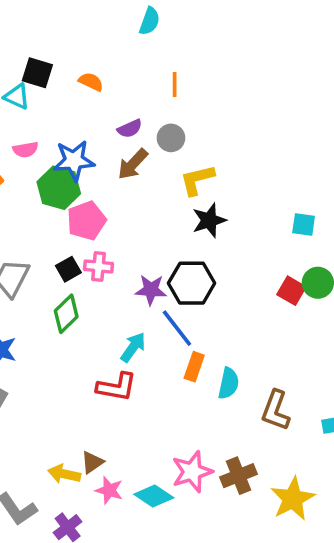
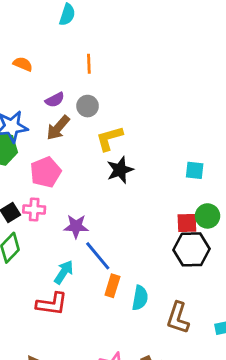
pink pentagon: (86, 221) -> (46, 172), moved
black hexagon: (192, 283) -> (192, 249), moved
red square: (291, 291) -> (187, 223), turned -30

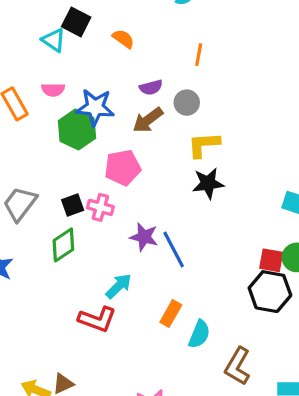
blue line: (98, 256) -> (174, 249), moved

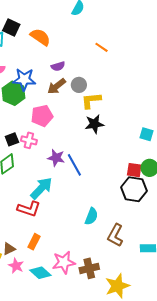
orange semicircle: (123, 39) -> (40, 37), size x1.5
orange line: (199, 55) -> (101, 47), moved, turned -64
gray circle: (187, 103) -> (79, 85), moved
cyan arrow: (119, 286) -> (41, 188), size x1.4
orange rectangle: (171, 314) -> (34, 242), moved

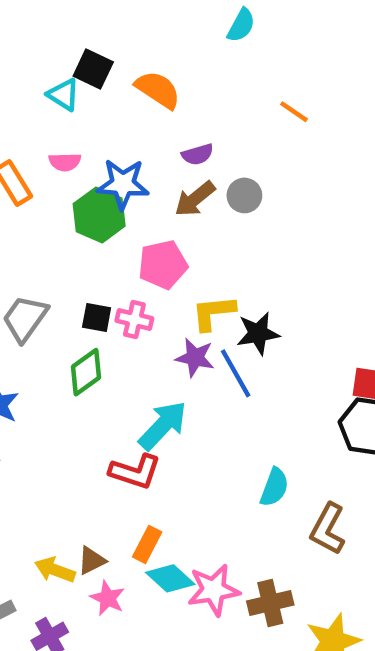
yellow L-shape: (91, 100) -> (213, 313), moved
black star: (94, 124) -> (258, 333), moved
black square: (12, 139) -> (97, 317), turned 32
cyan diamond: (40, 273) -> (170, 578), moved

